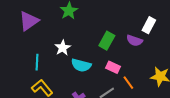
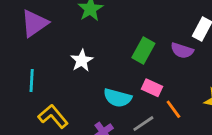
cyan line: (37, 62) -> (32, 81), moved
cyan semicircle: (81, 65) -> (118, 98), moved

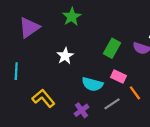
cyan line: (32, 81) -> (16, 71), moved

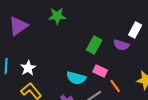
green star: (72, 17) -> (57, 16), turned 30
white star: (65, 56) -> (28, 68), moved

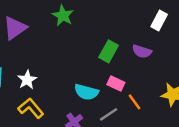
green star: (57, 16) -> (63, 16), turned 30
white rectangle: (135, 30) -> (159, 21), moved

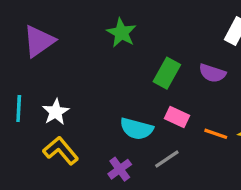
green star: (63, 16) -> (121, 33), moved
orange line: (134, 102) -> (216, 134), moved, turned -35

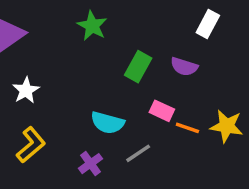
white star: (56, 112) -> (26, 90), moved
pink rectangle: (177, 117) -> (162, 111), moved
yellow L-shape: (61, 151) -> (31, 145), turned 90

